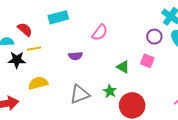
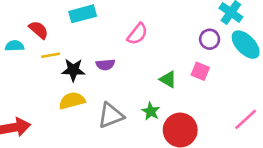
black star: (17, 60) -> (73, 70), moved
yellow semicircle: (38, 83) -> (72, 101), moved

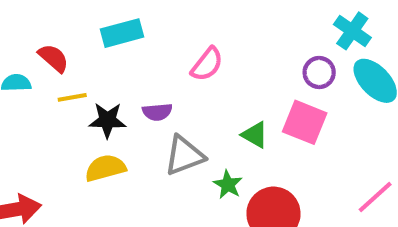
pink square: (200, 71) -> (305, 122), size x1.5
gray triangle: (111, 115) -> (184, 156), moved

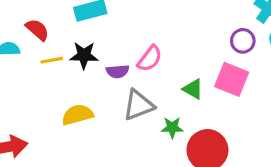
pink semicircle: (207, 64) -> (150, 59), moved
black star: (107, 120) -> (84, 55), moved
green star: (228, 185) -> (172, 128), turned -30

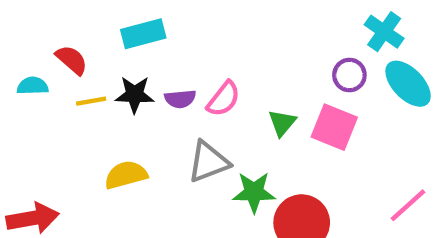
purple semicircle: (118, 71) -> (180, 99), moved
green triangle: (193, 89) -> (282, 123), moved, turned 40
green star: (172, 128) -> (254, 192), size x1.4

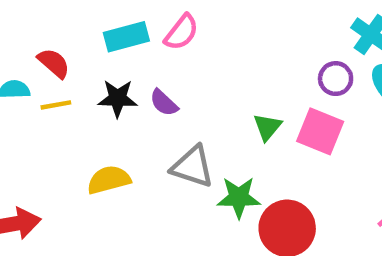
purple semicircle: (180, 99) -> (164, 103), turned 48
pink semicircle: (224, 99) -> (181, 32), moved
yellow line: (91, 101) -> (56, 105), moved
gray triangle: (208, 162) -> (192, 167), turned 39

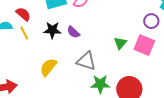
yellow line: (56, 105) -> (24, 33), turned 72
yellow semicircle: (109, 180) -> (48, 67), turned -36
green star: (239, 197) -> (100, 84), moved

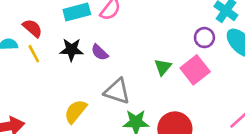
pink square: (144, 45) -> (195, 70), turned 30
yellow semicircle: (48, 67) -> (75, 111), moved

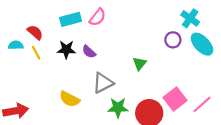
pink square: (195, 70) -> (175, 99), moved
gray triangle: (117, 91) -> (103, 83), turned -45
yellow semicircle: (75, 111) -> (70, 99), turned -102

